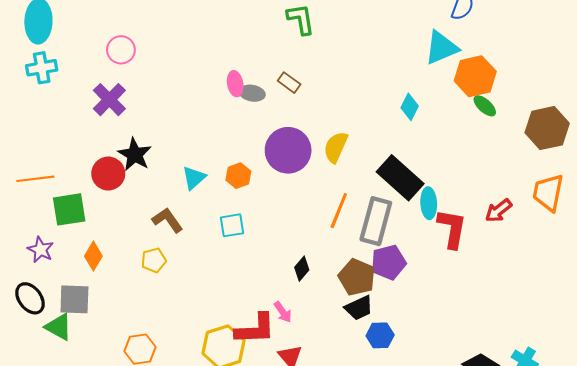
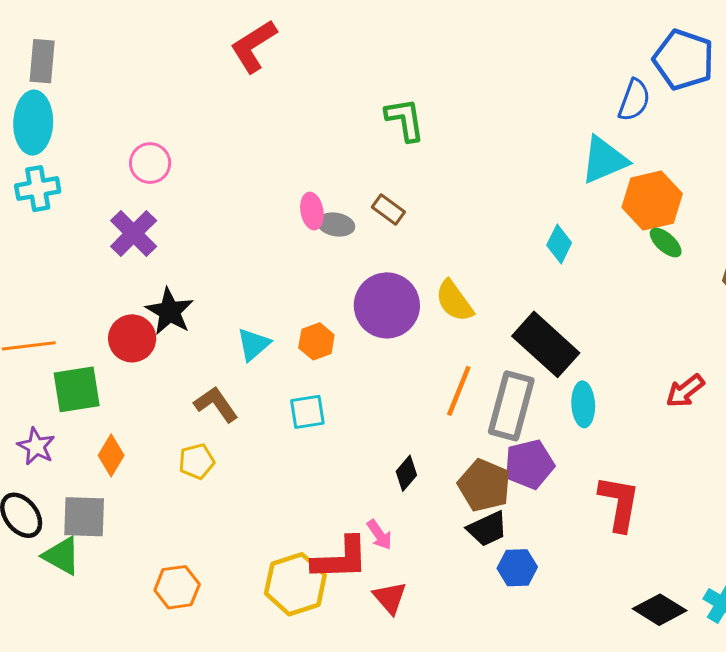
yellow semicircle: (336, 147) -> (454, 301), turned -60
cyan ellipse: (429, 203) -> (583, 404), moved
red L-shape: (452, 229) -> (619, 503), moved

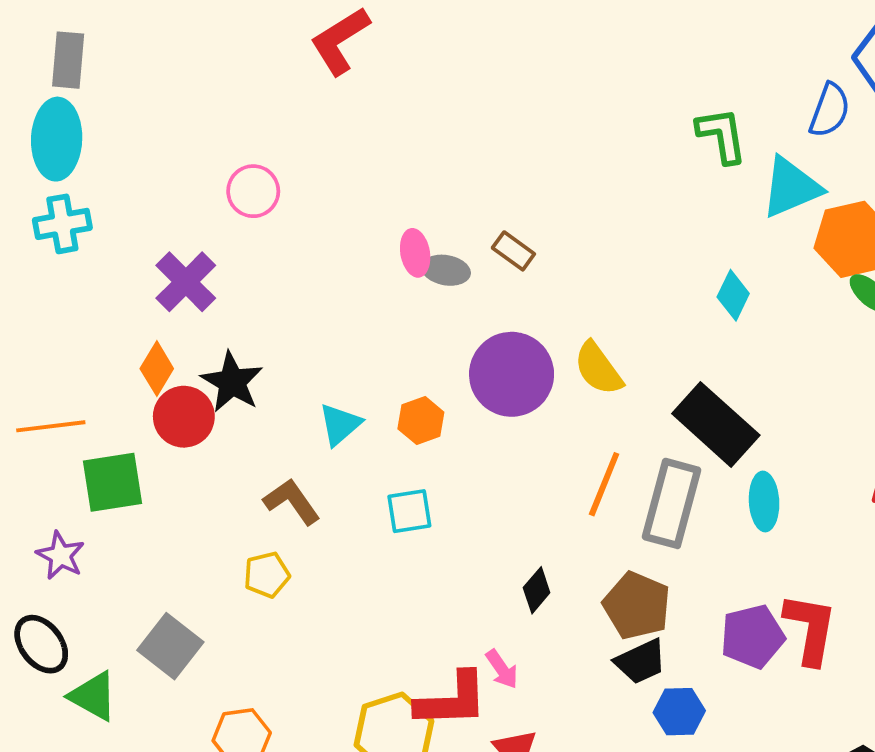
green L-shape: (405, 120) -> (722, 135), moved
pink circle: (150, 163) -> (253, 191), moved
orange diamond: (111, 455) -> (157, 369), moved
purple pentagon: (529, 464) -> (752, 636), moved
gray square: (84, 517) -> (170, 646), moved, turned 36

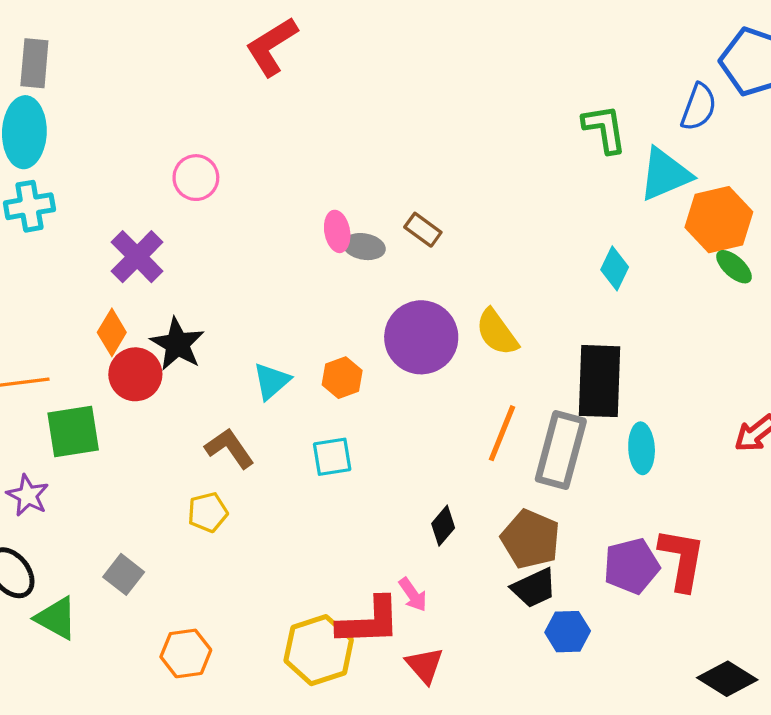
black rectangle: (716, 424) -> (599, 381), turned 50
gray square: (170, 646) -> (124, 574), size x0.7

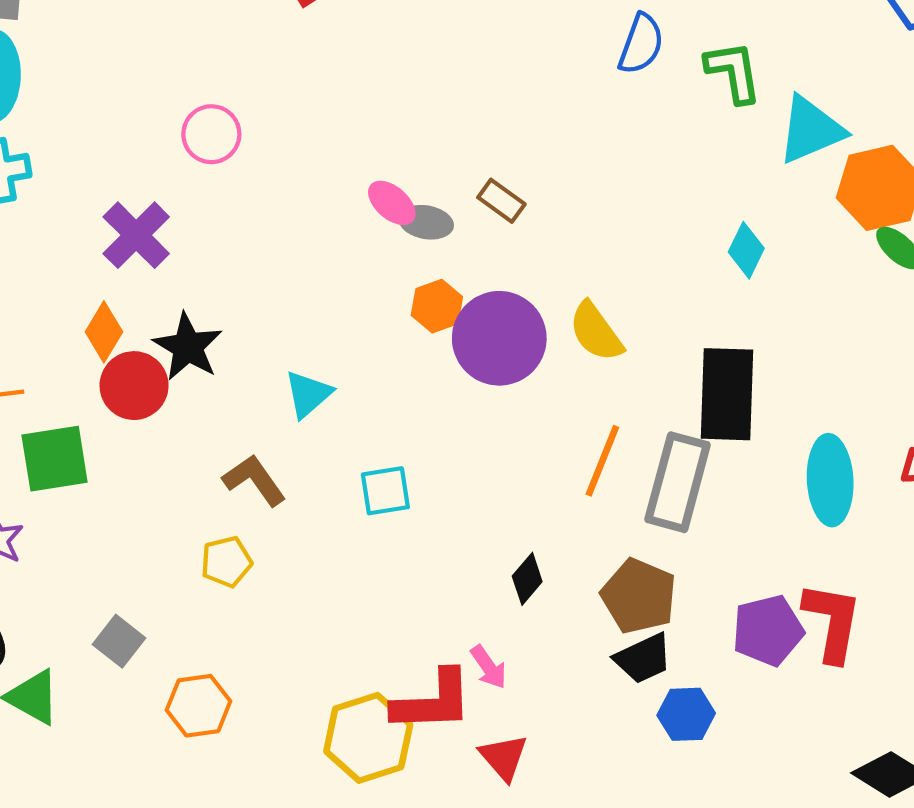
blue semicircle: (699, 107) -> (641, 44), moved
pink ellipse: (337, 231) -> (392, 203), turned -39
orange hexagon: (342, 378) -> (437, 306), moved
cyan ellipse: (642, 448) -> (830, 480), moved, size x1.4
orange hexagon: (186, 653) -> (198, 706), moved

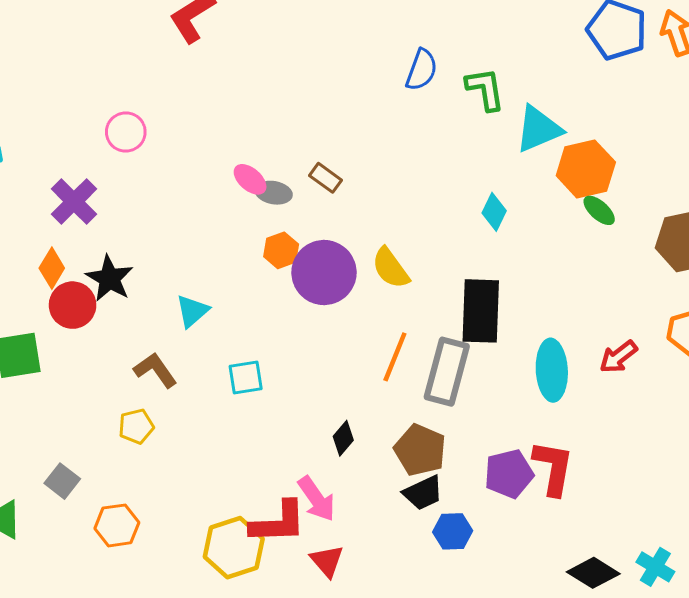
pink arrow: (489, 667) -> (317, 499), size x1.5

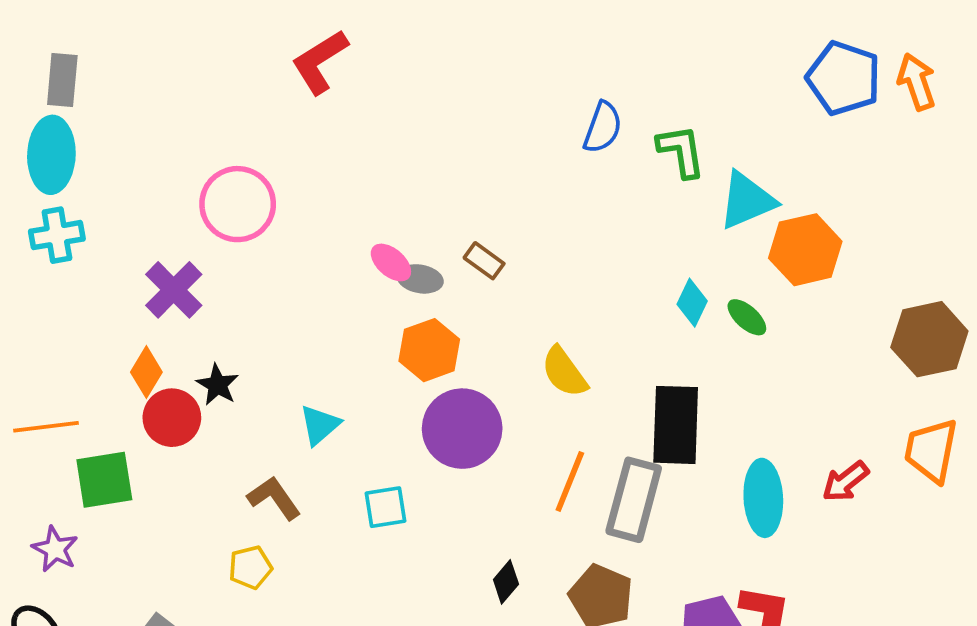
pink circle: (126, 132) -> (238, 204), size x1.5
green ellipse: (599, 210) -> (747, 317), moved
orange hexagon: (281, 250) -> (429, 350), size x1.4
purple circle: (324, 273) -> (462, 429), moved
black star: (109, 278) -> (218, 385), size x0.7

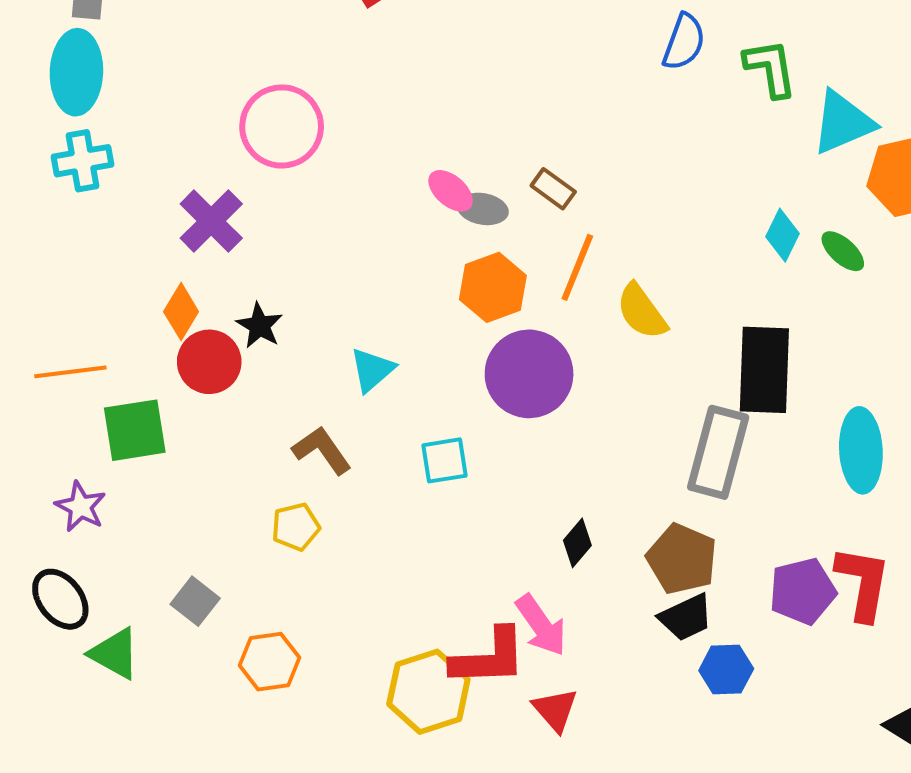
orange line: (570, 482) -> (577, 267), moved

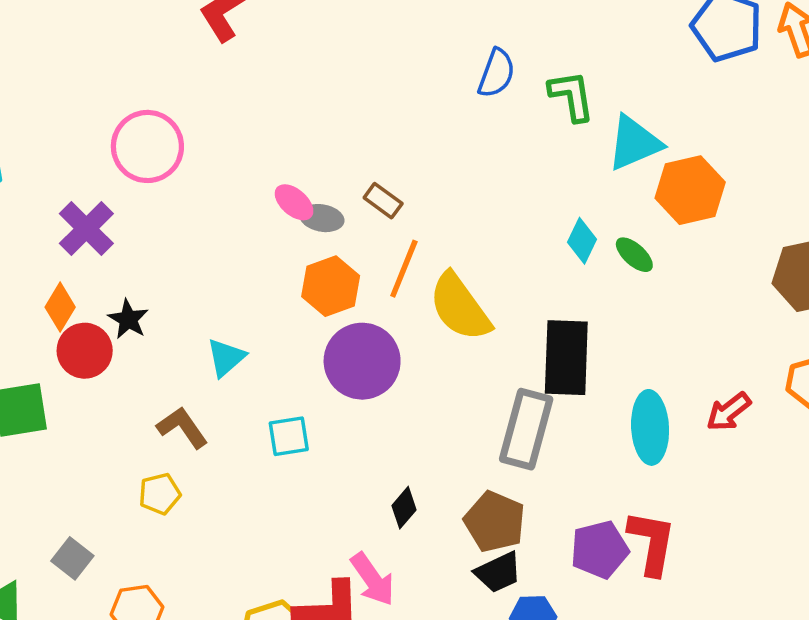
yellow semicircle: (642, 312) -> (460, 307), size x1.4

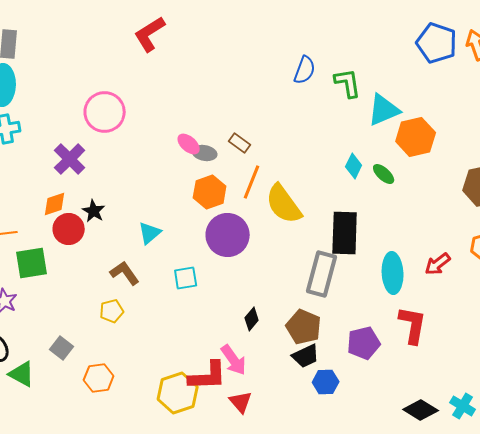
orange diamond: (60, 307) -> (55, 204), turned 40
red L-shape: (652, 543) -> (413, 325), moved

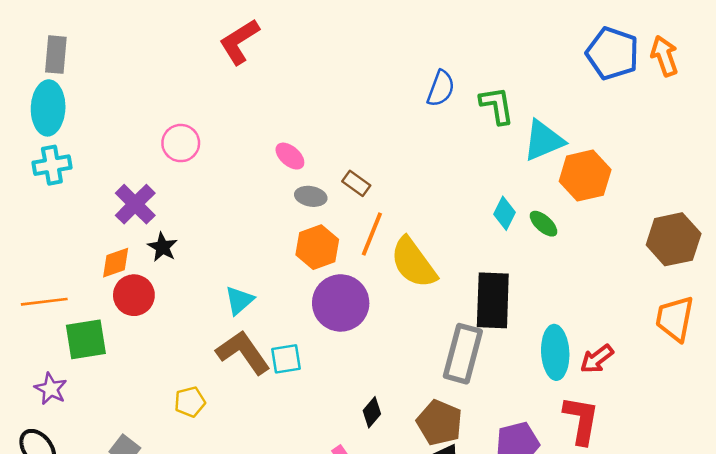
pink circle: (105, 112) -> (181, 143), size x0.7
pink ellipse: (189, 144) -> (290, 156), moved
black star: (94, 211) -> (163, 247), moved
red arrow: (438, 264) -> (597, 359), moved
brown L-shape: (125, 273) -> (243, 352), moved, size x1.4

